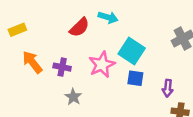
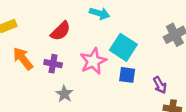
red semicircle: (79, 27) -> (61, 31), moved
purple arrow: (168, 88) -> (160, 85), turned -35

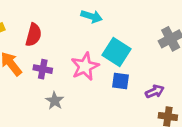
red semicircle: (61, 31) -> (34, 35), moved, turned -30
purple arrow: (160, 85) -> (155, 91), turned -84

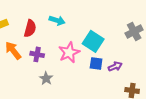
cyan arrow: (91, 16) -> (57, 20), moved
purple arrow: (155, 91) -> (115, 66), moved

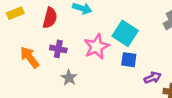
orange arrow: (13, 50) -> (30, 57), moved
purple arrow: (115, 66) -> (153, 78), moved

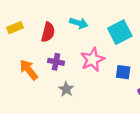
cyan square: (125, 33) -> (120, 32), moved, turned 30

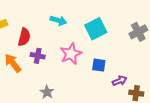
red semicircle: (48, 32) -> (24, 37), moved
gray star: (66, 89) -> (47, 92), moved

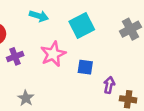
purple cross: (38, 56) -> (15, 56), turned -32
purple arrow: (120, 81) -> (109, 85), turned -56

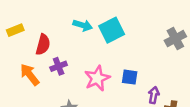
cyan square: (82, 25) -> (112, 30), moved
pink star: (53, 54) -> (97, 78), moved

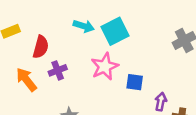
pink star: (97, 78) -> (105, 66), moved

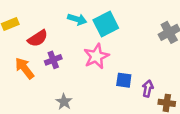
red semicircle: (41, 47) -> (38, 38), turned 42
blue square: (135, 82) -> (124, 80), moved

